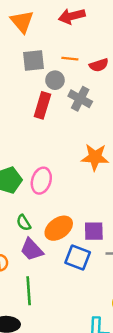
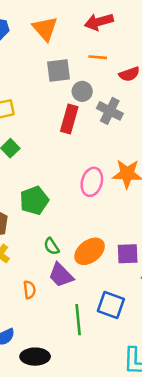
orange line: (70, 59) -> (98, 57), moved
pink ellipse: (41, 181) -> (92, 182), moved
blue square: (78, 258) -> (111, 305), moved
green line: (29, 291) -> (78, 320), moved

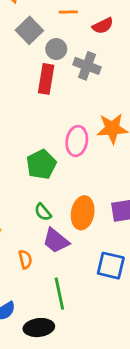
gray square: (58, 71) -> (29, 30), turned -30
green pentagon: (34, 200) -> (41, 164), moved
orange ellipse: (90, 251) -> (83, 213), turned -36
green line: (78, 320) -> (59, 294), moved

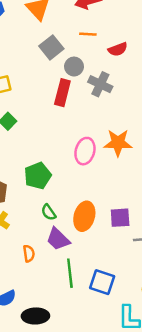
green pentagon: (41, 164) -> (38, 176), moved
blue square: (111, 266) -> (102, 282), moved
green line: (59, 294) -> (70, 273), moved

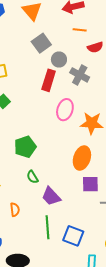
orange line: (88, 34) -> (80, 30), moved
pink ellipse: (85, 151) -> (65, 110), moved
orange ellipse: (84, 216) -> (82, 158), moved
purple trapezoid: (58, 239) -> (51, 196), moved

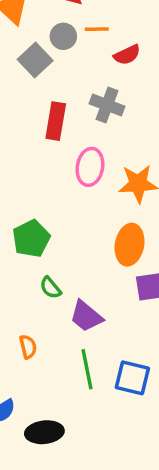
gray circle: (59, 59) -> (63, 36), moved

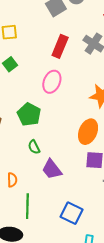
pink ellipse: (90, 167) -> (52, 82), moved
green pentagon: (31, 239) -> (29, 114), turned -30
green line: (87, 369) -> (27, 206), moved

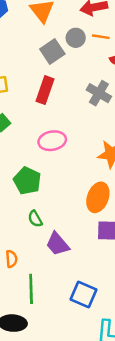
red rectangle: (60, 46) -> (45, 90), moved
pink ellipse: (52, 82) -> (52, 141), turned 60

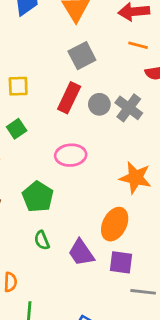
gray circle: (76, 38) -> (99, 104), moved
purple trapezoid: (58, 244) -> (81, 253), moved

